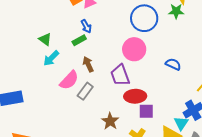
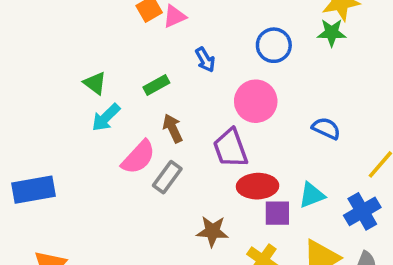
blue circle: (144, 18) -> (274, 45), size x0.7
blue arrow: (86, 26) -> (205, 60), moved
brown star: (110, 121) -> (212, 231), turned -30
cyan triangle: (181, 123) -> (312, 195), moved, turned 35

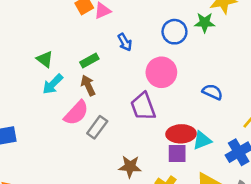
green star: (332, 33) -> (205, 23), moved
brown arrow: (173, 128) -> (88, 85), moved
red ellipse: (258, 186) -> (181, 134), moved

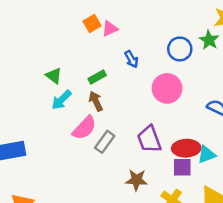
green star: (205, 23) -> (209, 40), turned 30
purple trapezoid: (143, 106) -> (149, 139), moved

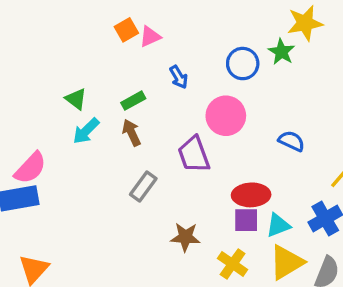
pink semicircle: (84, 128) -> (30, 168), moved
purple trapezoid: (149, 139) -> (194, 154), moved
cyan triangle: (207, 155) -> (278, 225), moved

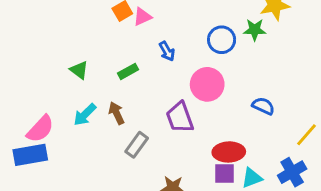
green star: (281, 52) -> (255, 30), turned -30
cyan arrow: (86, 131) -> (85, 115), moved
brown arrow: (131, 133) -> (117, 113), moved

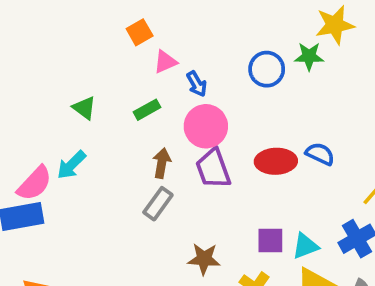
pink triangle: (142, 17) -> (165, 62), moved
pink circle: (207, 84) -> (206, 126), moved
brown arrow: (117, 113) -> (162, 163), moved, turned 35
cyan arrow: (85, 115) -> (71, 165), moved
red ellipse: (229, 152) -> (276, 161), moved

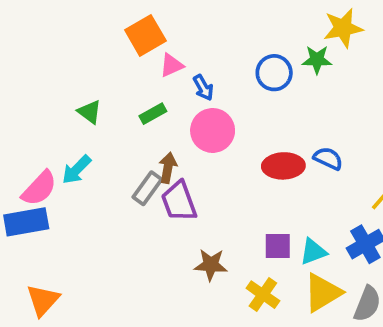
orange square: (140, 32) -> (145, 35), size x1.5
purple trapezoid: (213, 169) -> (179, 201), moved
gray rectangle: (158, 204) -> (147, 188), moved

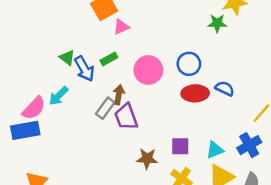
blue circle: (274, 73) -> (189, 64), moved
blue arrow: (203, 88) -> (84, 69), moved, size x1.5
purple square: (278, 246) -> (180, 146), moved

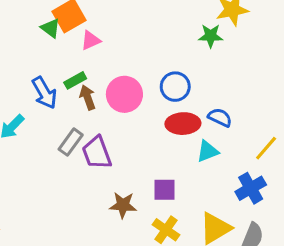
green triangle: (67, 58) -> (51, 28), moved
brown arrow: (119, 95) -> (87, 97), moved, turned -30
cyan triangle: (215, 150) -> (208, 151), moved

